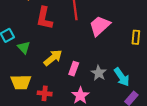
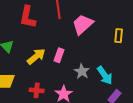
pink rectangle: (74, 69) -> (59, 55), moved
red cross: (45, 93) -> (37, 90), moved

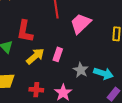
red L-shape: (28, 17) -> (25, 31), moved
cyan arrow: (105, 75) -> (103, 73), turned -36

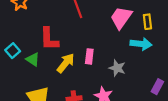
pink trapezoid: (81, 23) -> (121, 18), moved
cyan arrow: (103, 73) -> (141, 44), moved

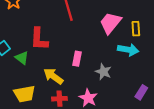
yellow arrow: (66, 63) -> (53, 76), moved, turned -96

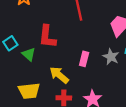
gray star: (103, 72) -> (111, 57), moved

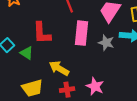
pink rectangle: (84, 59) -> (81, 33), moved, size x1.6

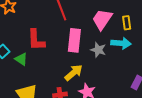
yellow arrow: (59, 68) -> (74, 73), moved, turned 108

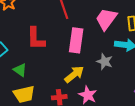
gray star: (98, 50) -> (105, 62), moved
green triangle: (21, 59) -> (20, 70), moved

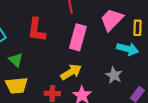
gray star: (105, 62) -> (114, 75), moved

